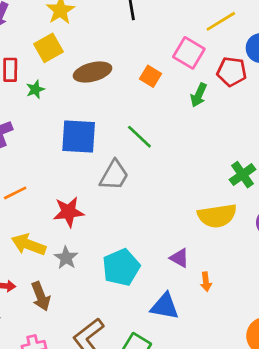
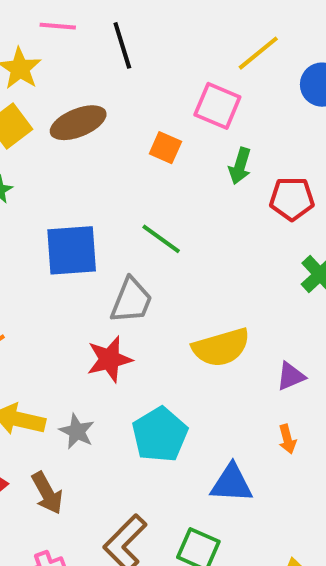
brown ellipse: (93, 72) -> (78, 123), moved
red pentagon: (232, 72) -> (292, 199), moved
red star: (69, 212) -> (109, 359), moved
yellow semicircle: (217, 216) -> (221, 347), moved
purple triangle: (180, 258) -> (291, 376), moved, turned -45

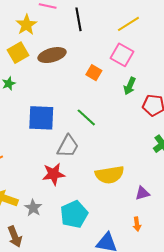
yellow line: (258, 53) -> (128, 24), moved

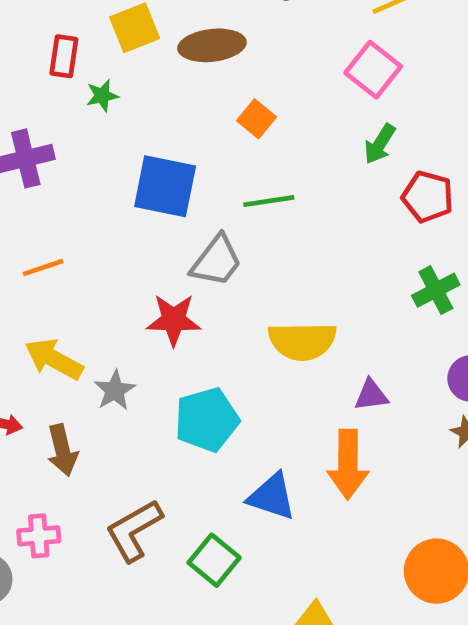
orange square: (94, 73) -> (256, 119), moved
green line: (86, 117) -> (269, 201), turned -60
orange arrow: (137, 224) -> (348, 464), size x2.0

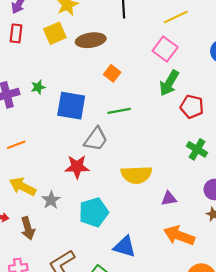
red rectangle: (64, 56) -> (16, 33), moved
green star: (102, 96) -> (38, 87), moved
green arrow: (380, 144) -> (169, 83), size x1.4
green cross: (436, 290) -> (197, 149), turned -30
orange arrow: (348, 464) -> (179, 236), moved, turned 112

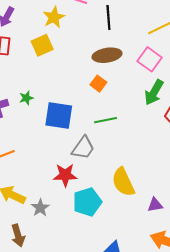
brown ellipse: (91, 40) -> (107, 55), moved
yellow semicircle: (136, 175) -> (123, 182), turned 68
cyan pentagon: (94, 212) -> (87, 202), moved

